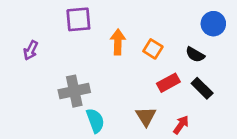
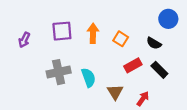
purple square: (78, 19) -> (62, 31), moved
cyan semicircle: (95, 121) -> (89, 78), moved

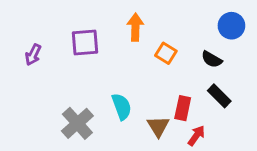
orange arrow: (93, 33) -> (135, 27), moved
red rectangle: (133, 65) -> (183, 108), moved, turned -49
gray cross: (59, 72) -> (77, 123), moved, turned -30

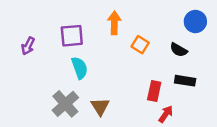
black rectangle: (219, 96) -> (185, 81), turned -36
cyan semicircle: (122, 107) -> (80, 68), moved
brown triangle: (158, 126) -> (100, 106), moved

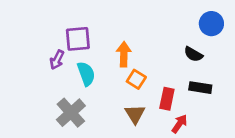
orange arrow: (114, 23) -> (124, 54), moved
orange square: (140, 45) -> (136, 79), moved
purple arrow: (28, 46) -> (57, 60), moved
brown triangle: (100, 106) -> (135, 114), moved

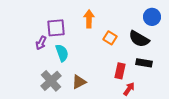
orange arrow: (124, 54) -> (89, 19), moved
black semicircle: (193, 54) -> (139, 39), size x1.5
orange square: (136, 79) -> (110, 38), moved
brown triangle: (135, 114) -> (79, 82), moved, turned 35

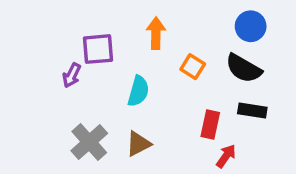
blue circle: (152, 17) -> (251, 26), moved
cyan semicircle: (62, 53) -> (138, 91), moved, turned 36

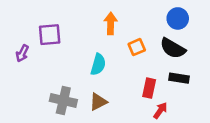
purple square: (98, 49) -> (50, 35), moved
orange square: (193, 67) -> (137, 47), turned 35
purple arrow: (72, 75) -> (22, 53), moved
gray cross: (89, 142) -> (63, 100), turned -35

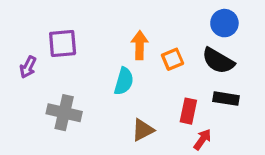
orange arrow: (111, 23) -> (140, 45), moved
gray cross: (63, 100) -> (64, 113), moved
brown triangle: (98, 102) -> (143, 130), moved

